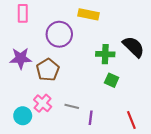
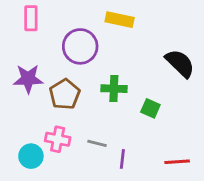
green cross: (105, 54) -> (114, 89), moved
pink cross: (43, 103) -> (58, 139), turned -30
red line: (131, 120) -> (177, 162), turned -72

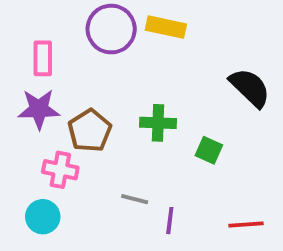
pink rectangle: (31, 18) -> (43, 58), moved
purple circle: (80, 46) -> (111, 29), moved
pink cross: (58, 139) -> (60, 170), moved

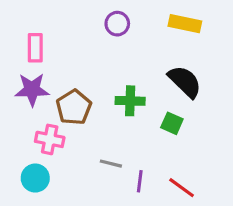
yellow rectangle: (166, 27) -> (185, 24), moved
purple circle: (111, 29) -> (117, 24), moved, size x0.6
black semicircle: (250, 88) -> (185, 82), moved
red line: (246, 225) -> (182, 188), moved, turned 40

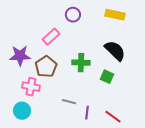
pink rectangle: (35, 48) -> (51, 37), moved, turned 48

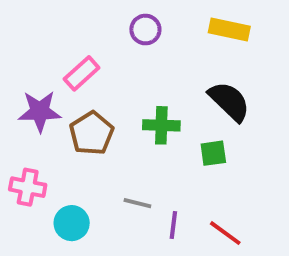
pink rectangle: (51, 37) -> (82, 73), moved
green square: (107, 77) -> (213, 153), turned -32
pink cross: (31, 87) -> (28, 187), moved
cyan circle: (22, 111) -> (72, 223), moved

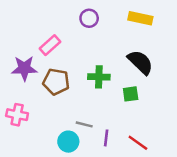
brown pentagon: (92, 133) -> (56, 82), turned -30
cyan circle: (72, 223) -> (68, 142), moved

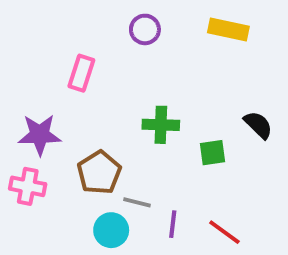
pink rectangle: (50, 45) -> (81, 73), turned -30
black semicircle: (140, 62) -> (258, 125), moved, size x0.7
purple star: (24, 68) -> (40, 135), moved
brown pentagon: (56, 82) -> (99, 173), moved, turned 30

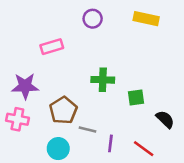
pink rectangle: (81, 73) -> (52, 47), turned 55
black semicircle: (258, 125) -> (165, 119), moved
cyan circle: (111, 230) -> (58, 149), moved

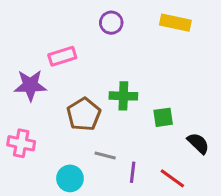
purple star: (25, 86) -> (30, 85), moved
brown pentagon: (63, 110) -> (84, 114), moved

